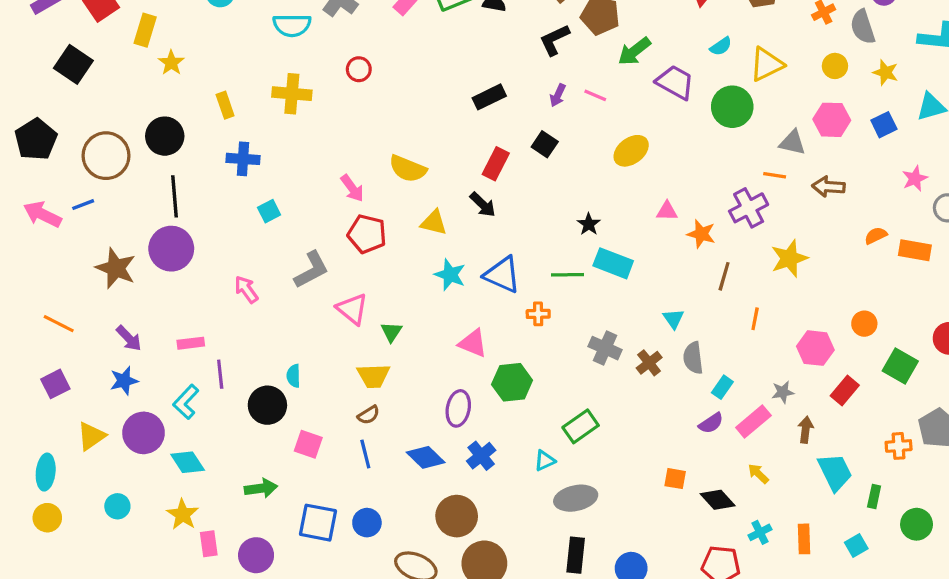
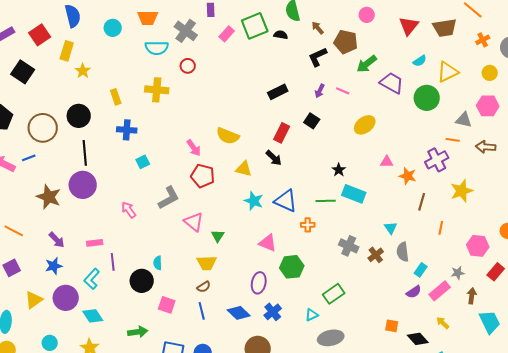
red circle: (359, 69) -> (188, 66), moved

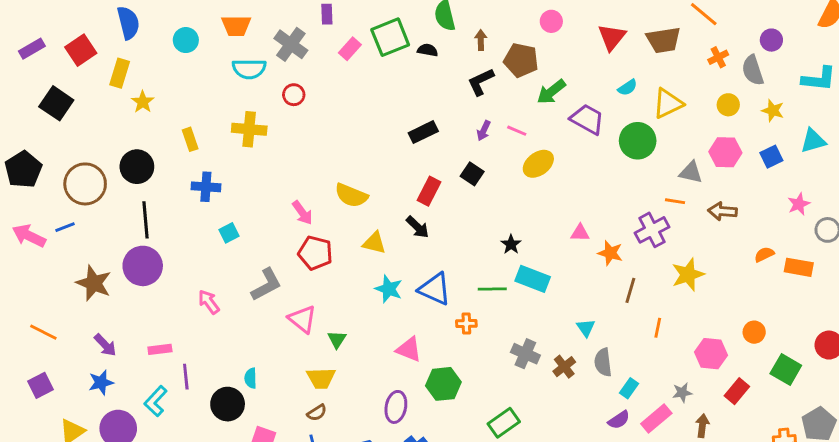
brown arrow: (318, 28) -> (481, 40), turned 40
yellow ellipse: (365, 125) -> (538, 164), moved

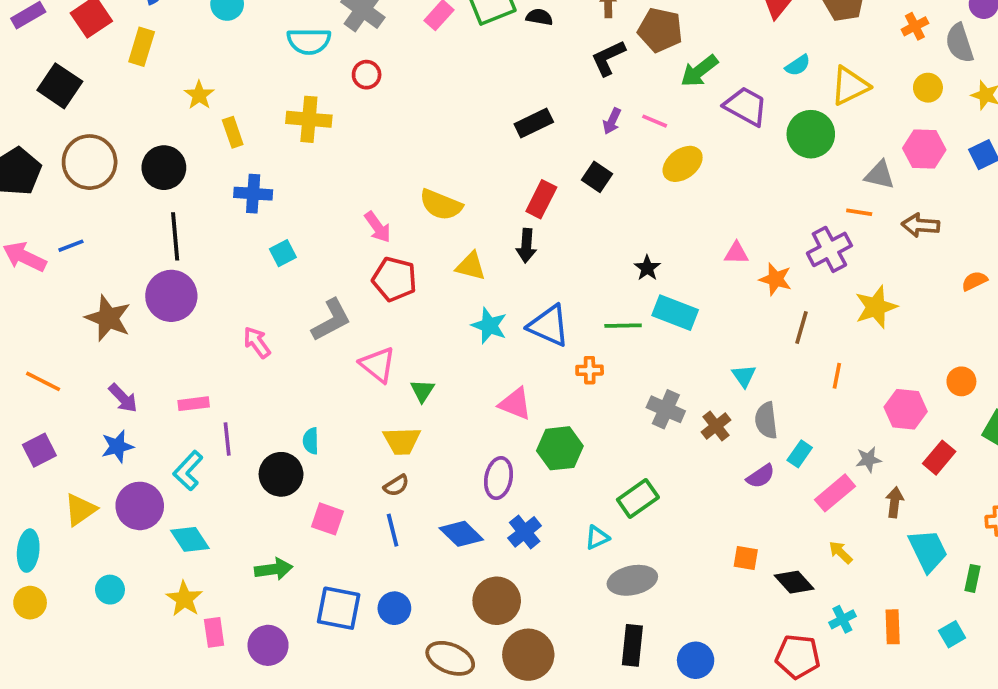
yellow star: (143, 102) -> (199, 95), moved
brown circle: (85, 184) -> (90, 162), moved
black arrow: (417, 227) -> (526, 246), turned 50
purple semicircle: (619, 420) -> (761, 476), moved

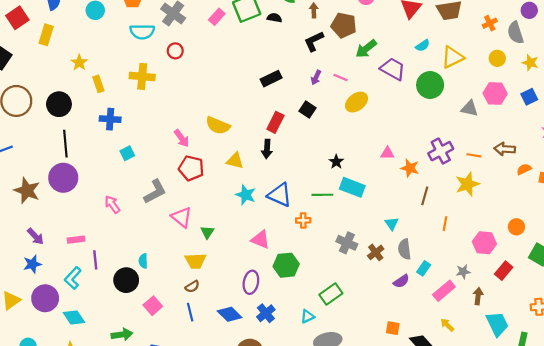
orange line: (859, 212) -> (474, 155), moved
brown arrow: (921, 225) -> (505, 149), moved
pink square: (327, 519) -> (153, 306), turned 30

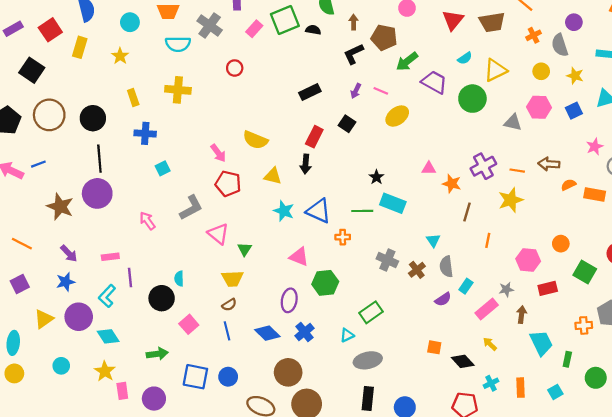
red circle: (175, 51) -> (235, 68), moved
yellow star: (79, 63) -> (120, 56), moved
red rectangle: (504, 271) -> (548, 288), turned 36

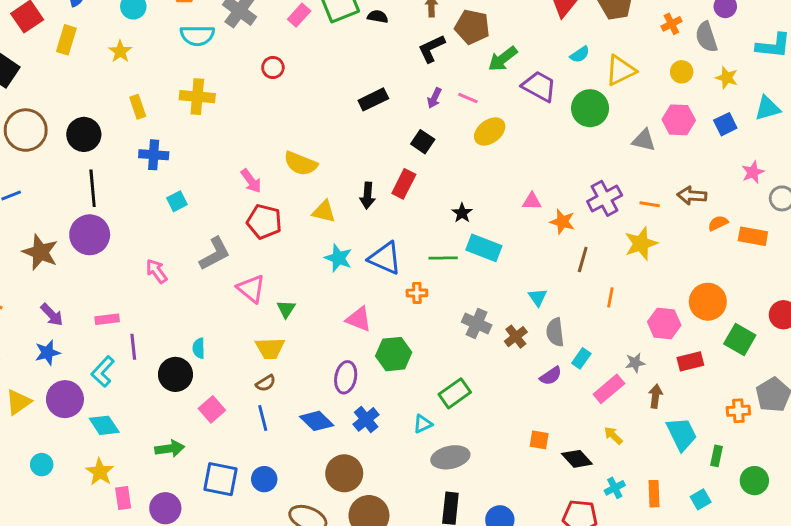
red rectangle: (314, 137) -> (404, 184), moved
orange circle: (561, 244) -> (708, 302), size x1.6

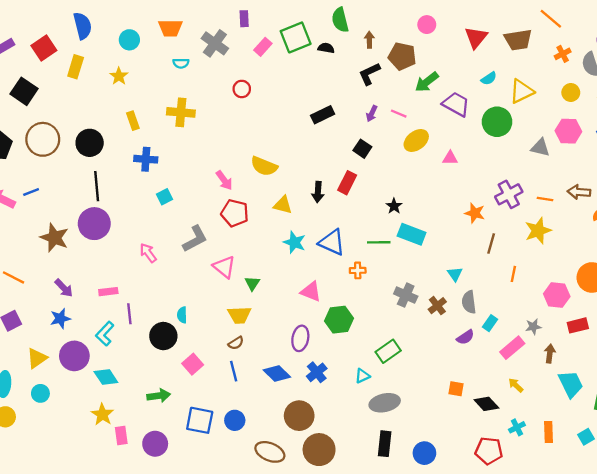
cyan semicircle: (197, 36) -> (181, 63), size x0.6
pink triangle: (532, 201) -> (450, 158), moved
cyan circle: (42, 465) -> (40, 393), moved

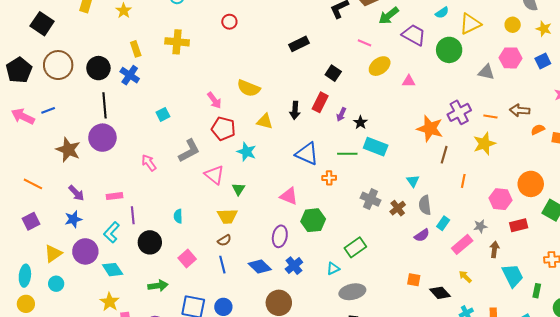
purple arrow: (372, 114) -> (341, 114), moved
blue cross: (146, 159) -> (130, 75), moved, turned 30
orange star: (475, 213) -> (430, 129), size x1.5
cyan star: (294, 242) -> (247, 152), moved
black circle: (163, 336) -> (150, 242), moved

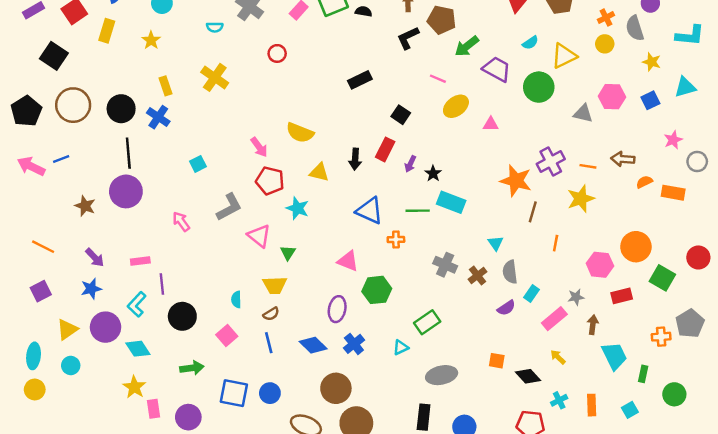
yellow circle: (513, 25) -> (605, 44), moved
yellow cross: (177, 42) -> (215, 77), turned 30
brown star: (68, 150) -> (85, 206), size x0.7
cyan semicircle: (178, 216) -> (236, 299), moved
gray ellipse: (352, 292) -> (442, 375), moved

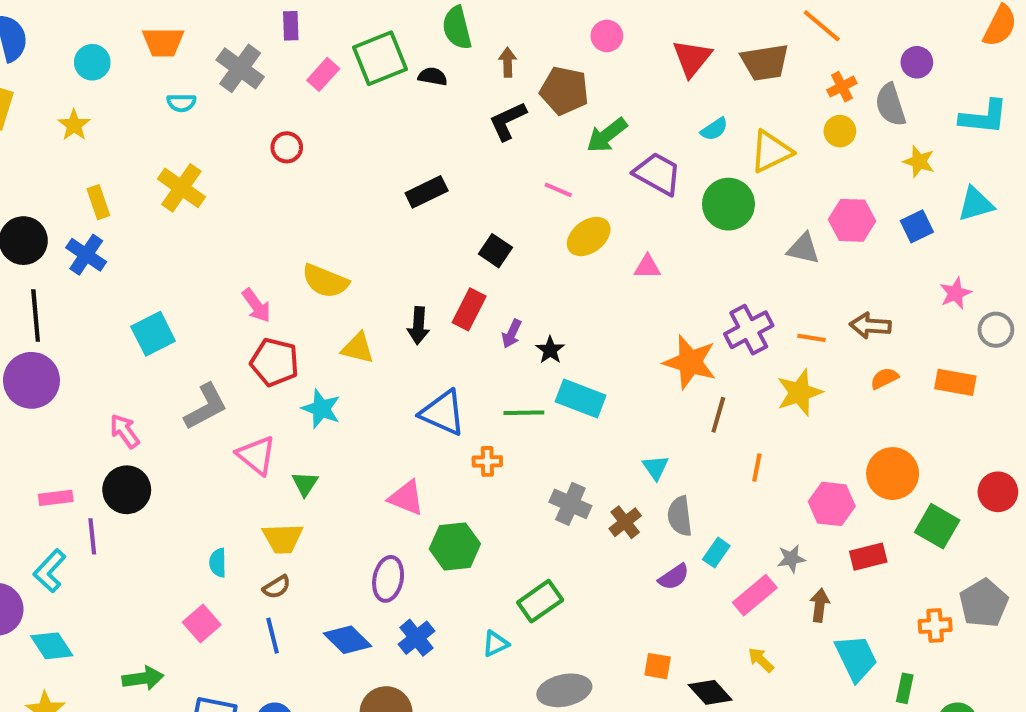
cyan square: (198, 164) -> (153, 334), size x1.5
orange semicircle: (644, 182) -> (884, 378), moved
black circle: (182, 316) -> (127, 490), moved

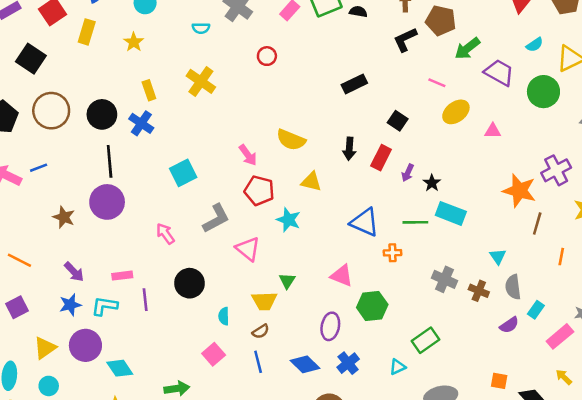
black arrow: (418, 326) -> (349, 149), moved
green triangle: (305, 484) -> (287, 281), moved
black circle: (127, 490) -> (189, 283), moved
brown cross: (625, 522) -> (479, 291), turned -30
cyan L-shape: (50, 571) -> (104, 306), moved, turned 56

